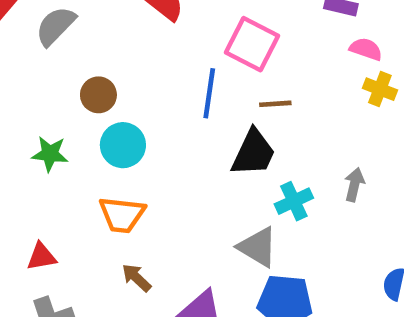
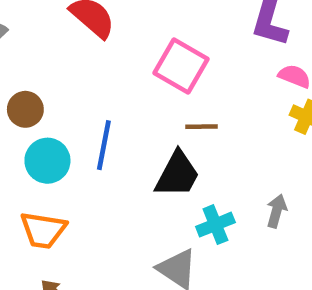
blue line: (209, 93) -> (104, 145), moved

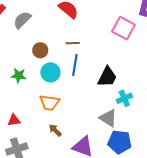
pink square: (181, 66) -> (123, 28), moved
brown line: (201, 127) -> (73, 43), moved

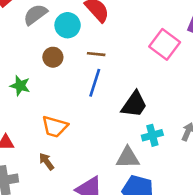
cyan circle: (50, 72) -> (68, 25), moved
gray triangle: (108, 118) -> (128, 158), turned -42
brown arrow: (55, 130) -> (46, 161), moved

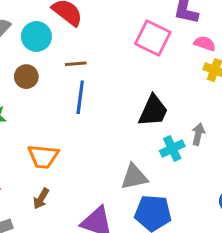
black trapezoid: (134, 104) -> (153, 111), moved
cyan cross: (152, 135) -> (172, 149), moved
brown arrow: (46, 161) -> (41, 199), turned -102

